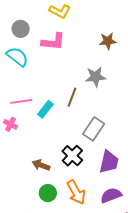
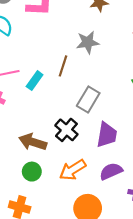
brown arrow: (41, 165) -> (33, 142), size x1.4
orange arrow: (76, 192) -> (73, 170), turned 90
green circle: (48, 193) -> (32, 172), moved

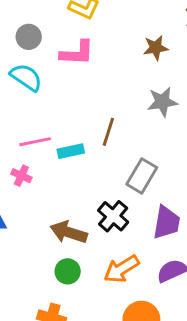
gray star: (88, 42) -> (162, 102), moved
cyan rectangle: (35, 81) -> (71, 151), turned 42

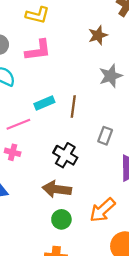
cyan rectangle: (71, 151) -> (44, 103), moved
gray rectangle: (142, 176) -> (105, 136), size x0.7
black cross: (113, 216) -> (65, 155), moved

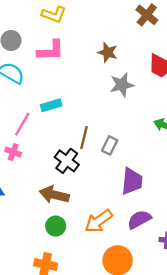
brown star: (98, 35) -> (108, 52), moved, turned 30
brown line: (73, 106) -> (84, 137), moved
pink line: (18, 124) -> (22, 124), turned -45

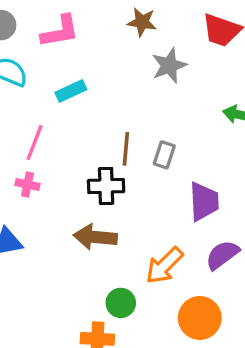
cyan rectangle: (51, 105) -> (71, 91), moved
black cross: (67, 161) -> (106, 186), turned -30
green circle: (56, 226) -> (121, 303), moved

